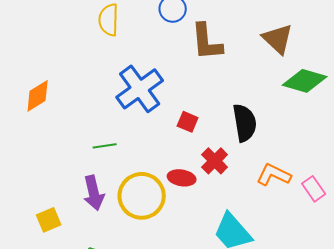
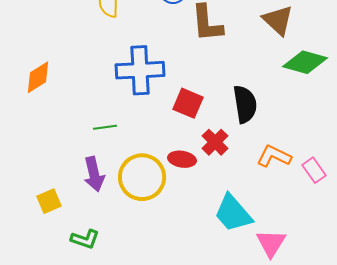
blue cross: (140, 89) -> (140, 70), turned 33
red square: (188, 122) -> (188, 103), size x1.4

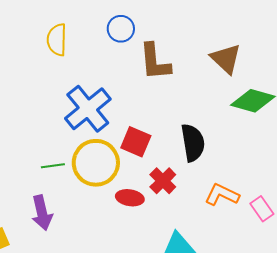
blue cross: (140, 70) -> (88, 109), turned -36
yellow circle: (142, 177) -> (96, 163), moved

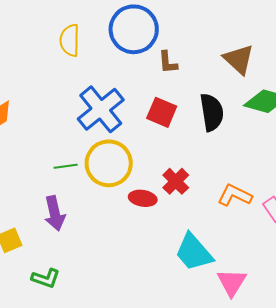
blue circle: (121, 29) -> (134, 29), size x1.8
brown L-shape: (155, 62) -> (168, 62), size x0.6
red square: (136, 142) -> (162, 112), moved
black semicircle: (193, 143) -> (212, 112), moved

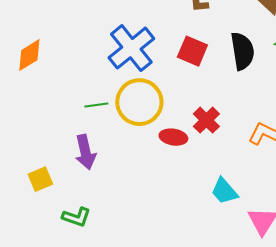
cyan trapezoid: (194, 252) -> (224, 191), size x0.7

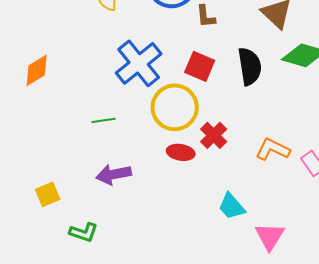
yellow circle: (139, 102) -> (175, 107), moved
purple arrow: (85, 152) -> (114, 174), moved, turned 92

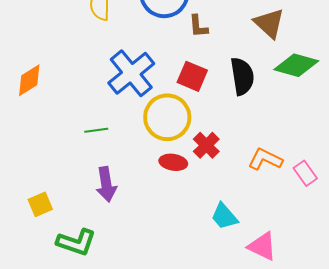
purple arrow: (114, 174) -> (106, 184), turned -88
green L-shape: (84, 232) -> (76, 242), size x1.4
pink triangle: (270, 236) -> (262, 246), turned -36

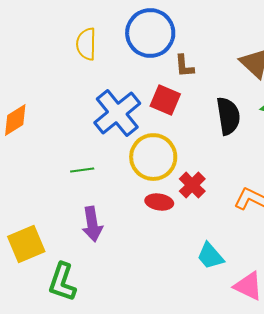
red square: (192, 76) -> (165, 100), moved
yellow square: (40, 204) -> (26, 244), size x1.5
green L-shape: (76, 242) -> (62, 282), turned 90

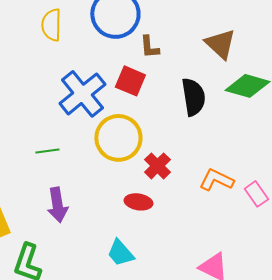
red ellipse: (159, 202) -> (138, 202), moved
cyan trapezoid: (210, 256) -> (120, 253), moved

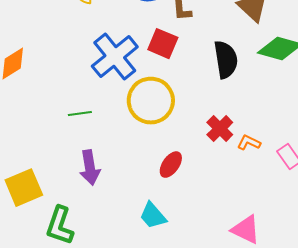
red cross: (157, 166) -> (220, 129), moved
orange L-shape: (216, 180) -> (249, 143), size x0.7
red ellipse: (138, 202) -> (171, 165), turned -64

